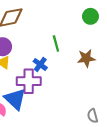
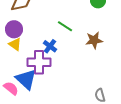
green line: (56, 44) -> (65, 26), turned -42

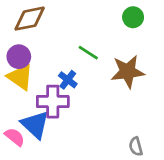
brown star: (94, 40) -> (128, 72), size x1.4
yellow triangle: (15, 44) -> (20, 77), size x1.5

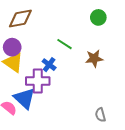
brown star: (128, 72) -> (94, 58), size x0.7

